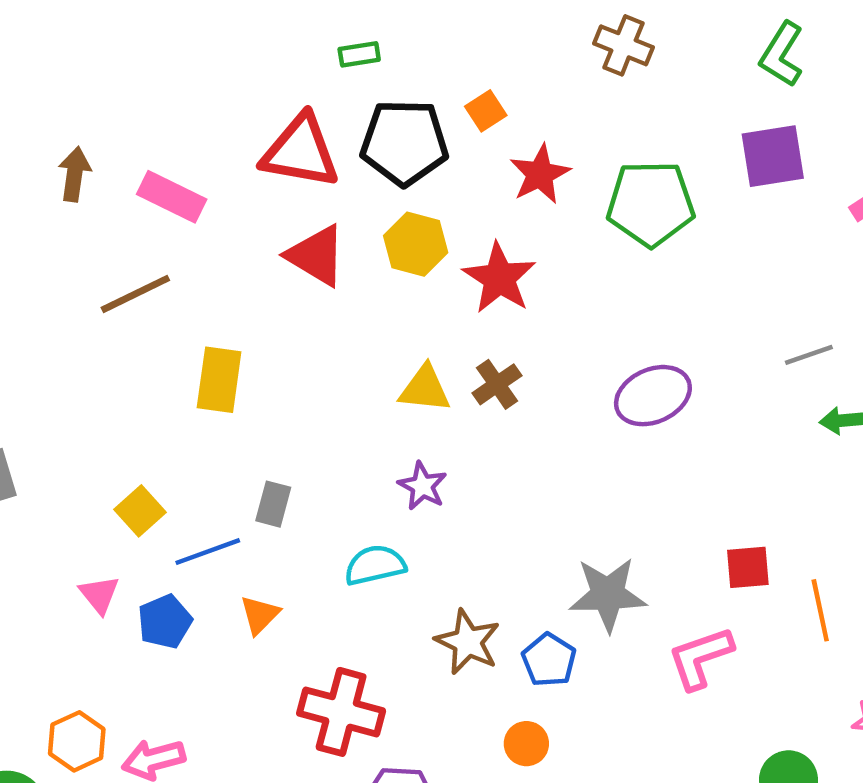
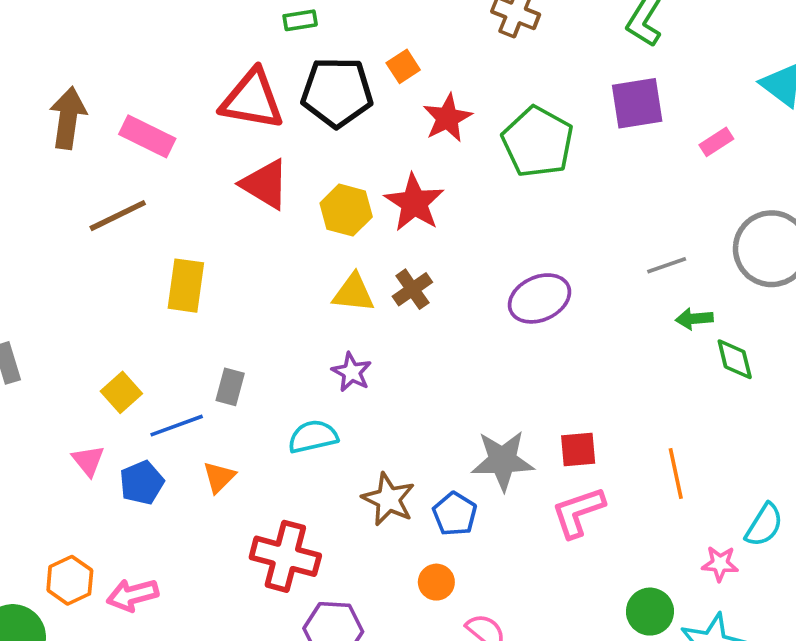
brown arrow: (74, 174) -> (68, 118), size x1.4
green pentagon: (651, 204) -> (538, 142), turned 30
yellow hexagon: (416, 244) -> (346, 210), moved
red square: (748, 567) -> (578, 449), moved

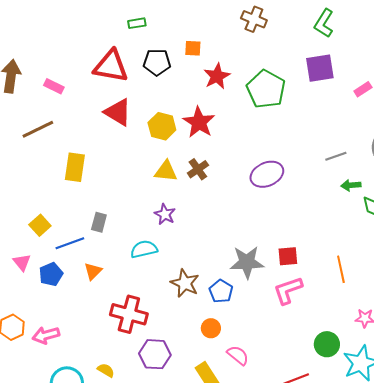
orange square: (403, 66) -> (193, 48), turned 36
black pentagon: (337, 92) -> (157, 62), size x0.7
pink rectangle: (147, 136) -> (54, 86), size x0.7

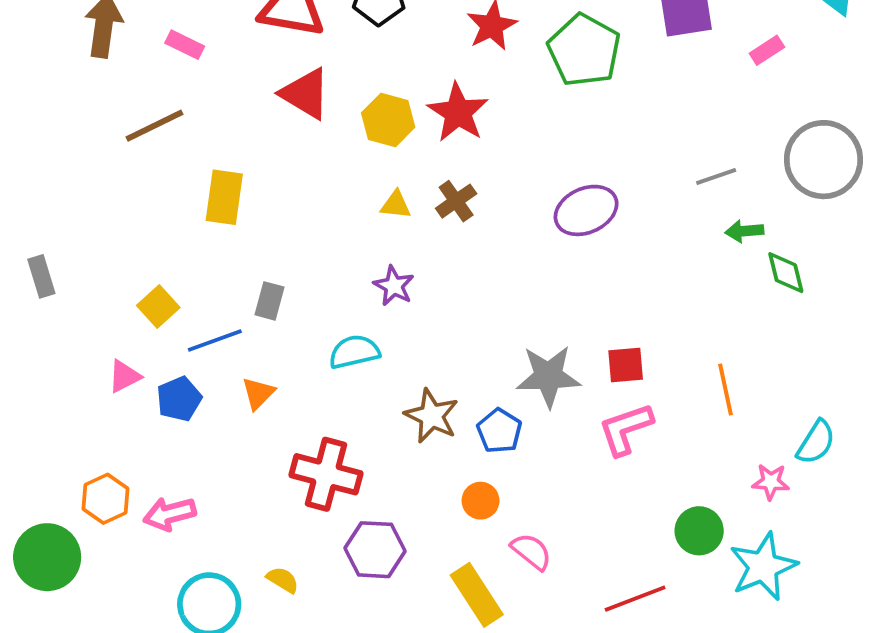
yellow triangle: (166, 171) -> (396, 205), size x0.7
pink triangle: (22, 262) -> (124, 376), turned 42

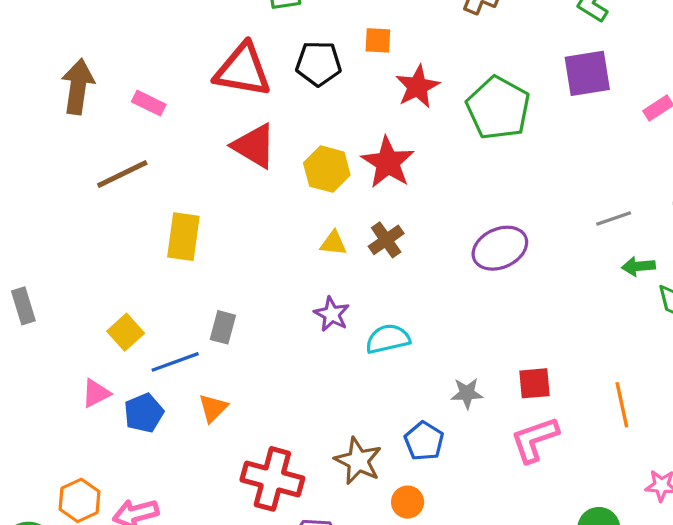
cyan semicircle: (354, 352) -> (388, 339), moved
gray star: (548, 376) -> (467, 393), size x0.6
brown star: (432, 416) -> (358, 461), moved

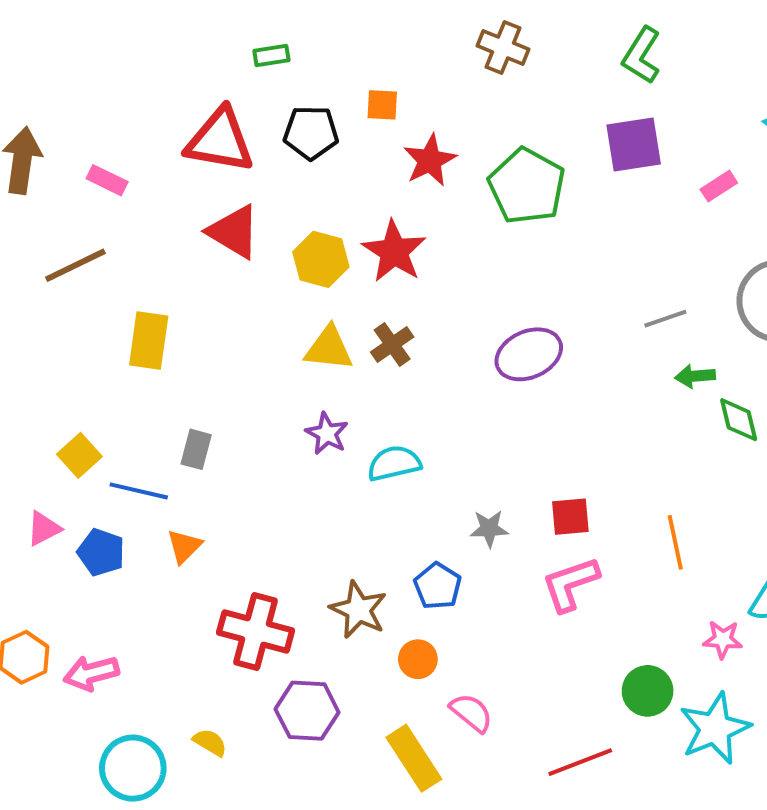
yellow triangle: (333, 243) -> (329, 348), size x1.5
blue line: (175, 362) -> (139, 491), turned 33
blue pentagon: (144, 413) -> (101, 552), turned -30

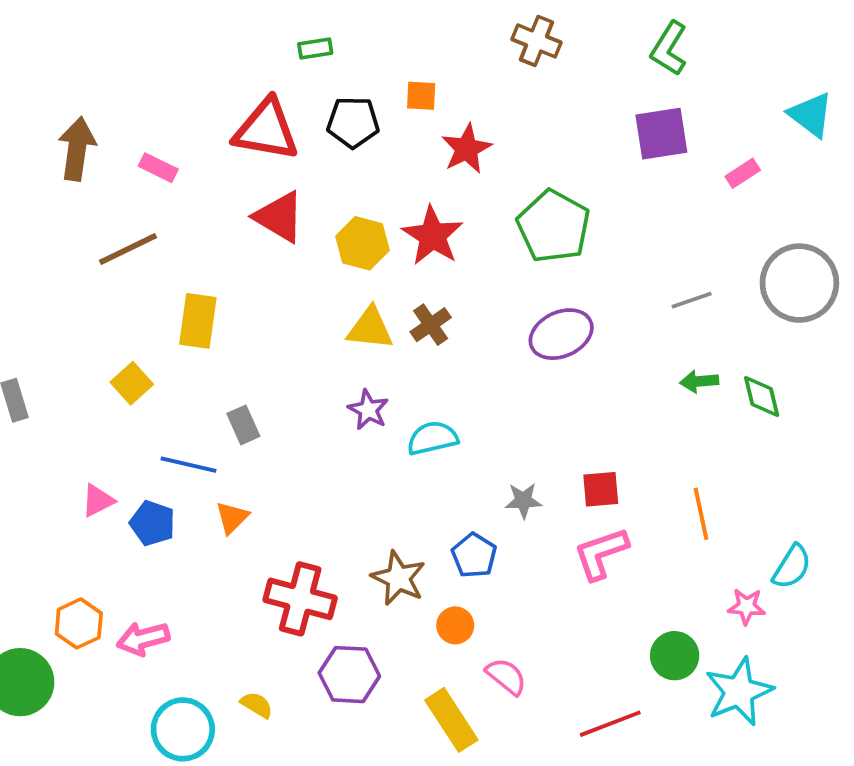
green pentagon: (527, 186) -> (554, 226), moved
green arrow: (695, 376) -> (699, 381), moved
gray rectangle: (196, 449) -> (243, 425), turned -39
yellow square: (79, 455) -> (132, 383), moved

